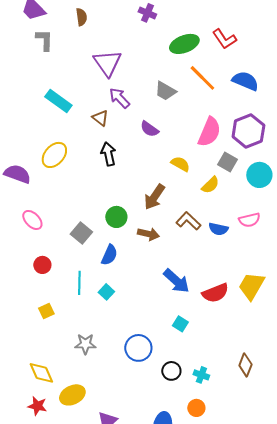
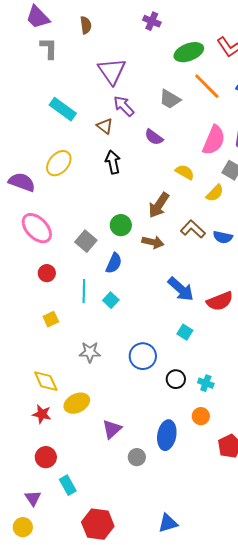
pink ellipse: (32, 220) -> (37, 228), size x1.5

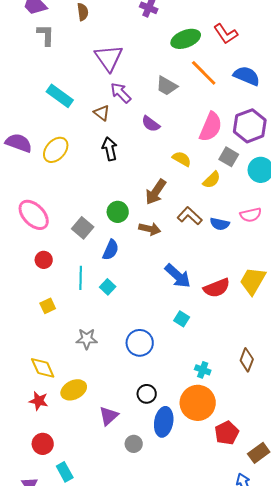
purple semicircle: (22, 182) -> (19, 143), moved
black circle: (176, 379) -> (147, 394), moved
orange circle: (201, 416) -> (198, 403), size x2.0

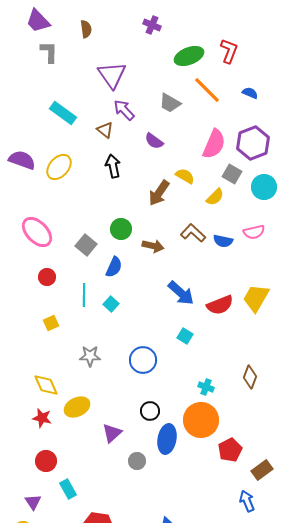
red L-shape: (226, 34) -> (229, 51), turned -125
blue semicircle: (247, 76) -> (250, 93), size x0.6
brown arrow: (156, 192) -> (159, 193), moved

